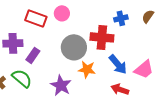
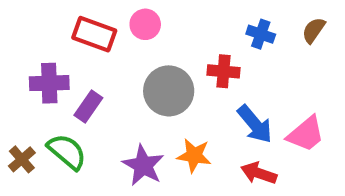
blue cross: (121, 18) -> (261, 34), turned 32
red cross: (102, 37) -> (224, 71), size x0.7
orange star: (87, 69) -> (194, 156), moved

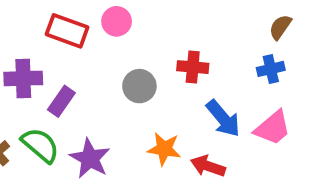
blue cross: (261, 34) -> (271, 69), moved, turned -32
gray circle: (169, 91) -> (139, 86), size x0.7
purple star: (143, 165) -> (90, 158), moved
red arrow: (259, 173) -> (208, 166), moved

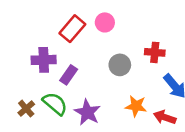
red rectangle: (67, 31) -> (72, 29), turned -70

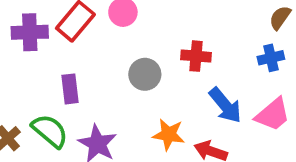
purple cross: (44, 60) -> (30, 32), moved
purple rectangle: (69, 75) -> (70, 89), turned -42

